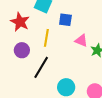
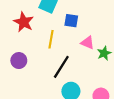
purple circle: (22, 50) -> (19, 61), moved
black line: (41, 67) -> (61, 67), moved

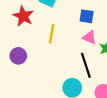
blue square: (71, 21) -> (87, 16), moved
black line: (61, 67) -> (86, 65), moved, turned -50

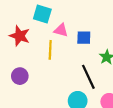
blue square: (87, 16) -> (84, 38), moved
pink triangle: (89, 37) -> (61, 30), moved

